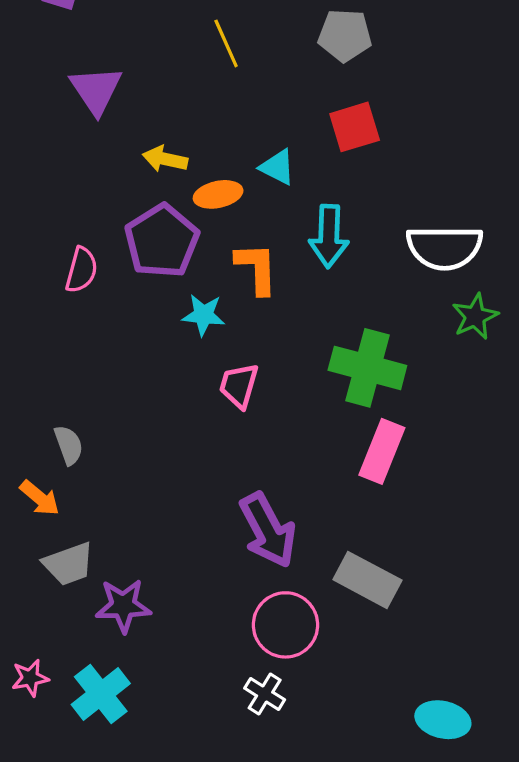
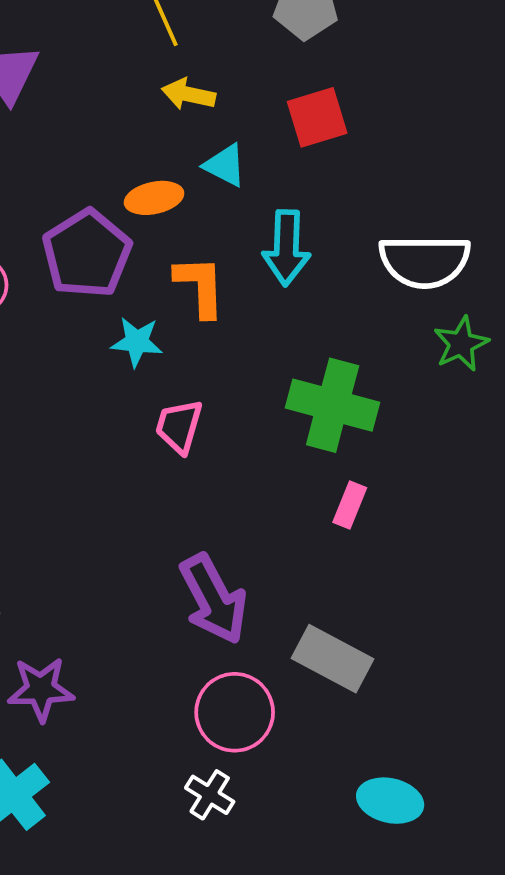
yellow arrow: (165, 159) -> (189, 94), moved
pink rectangle: (382, 451) -> (350, 505), size x0.6
cyan ellipse: (443, 720) -> (390, 801), moved

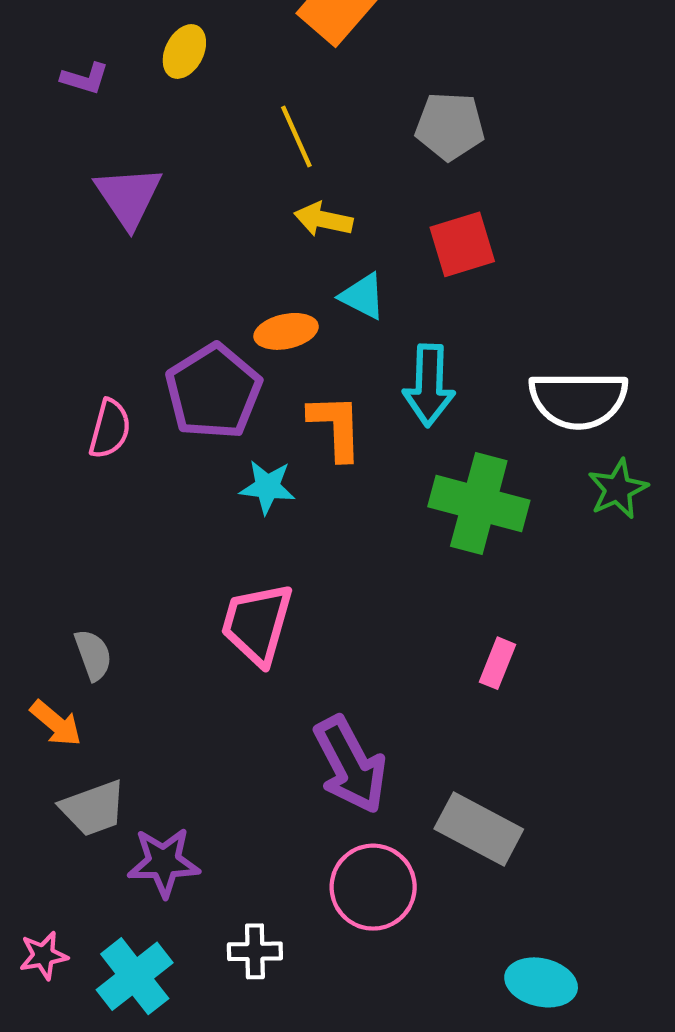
green cross: (333, 405) -> (479, 503), moved
pink trapezoid: (179, 426) -> (257, 624), moved, size x1.4
white cross: (210, 795) -> (255, 951), moved, turned -33

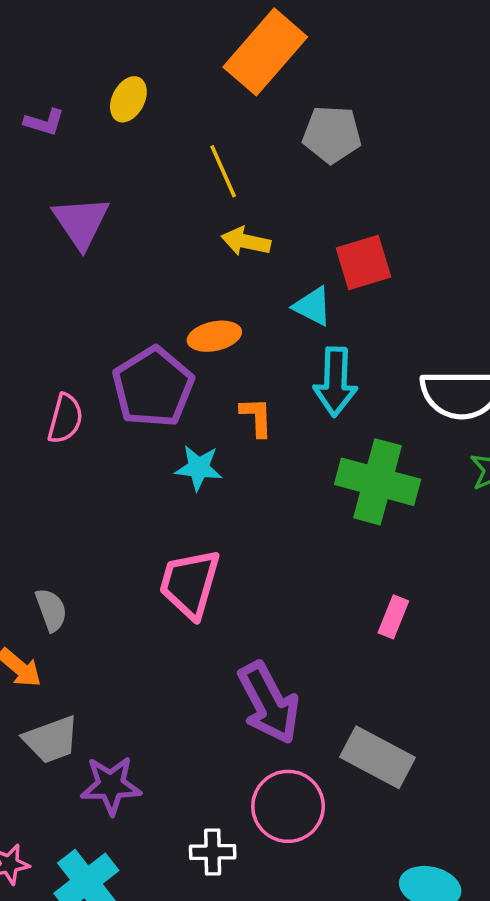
gray pentagon: (450, 126) -> (332, 134), moved
cyan triangle: (363, 296) -> (313, 306), moved
orange L-shape: (336, 427) -> (256, 417), size x0.7
white cross: (255, 951) -> (213, 852), moved

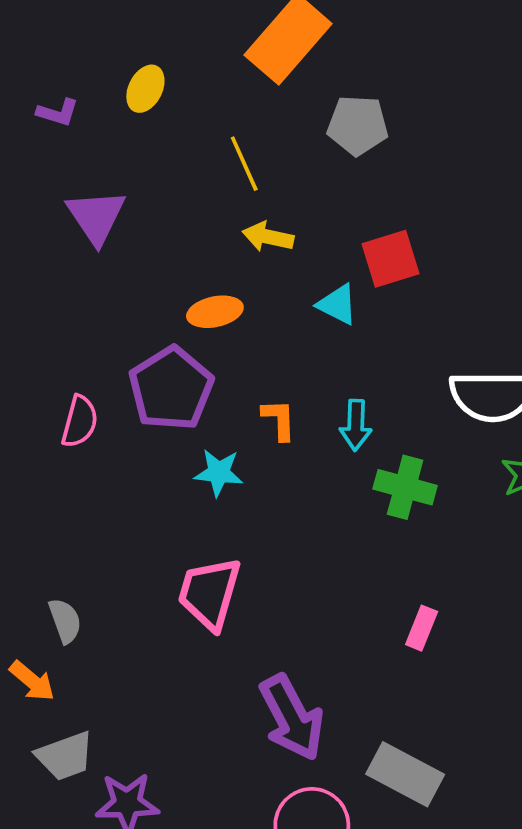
orange ellipse: (214, 336) -> (215, 312), moved
cyan arrow: (335, 382) -> (356, 425), moved, size x0.7
green cross: (378, 482) -> (405, 487), size x0.7

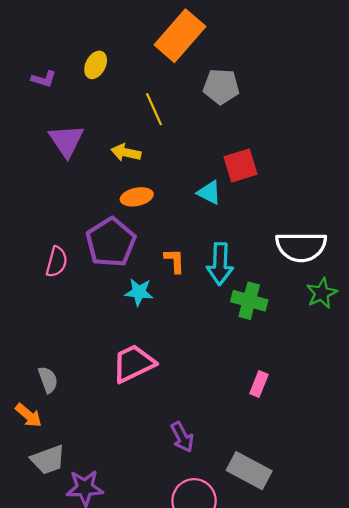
yellow arrow: (268, 237) -> (126, 153), moved
cyan arrow: (356, 425) -> (220, 264), size x1.4
pink trapezoid: (209, 593) -> (133, 363), turned 48
purple arrow: (292, 718) -> (182, 437), size x0.6

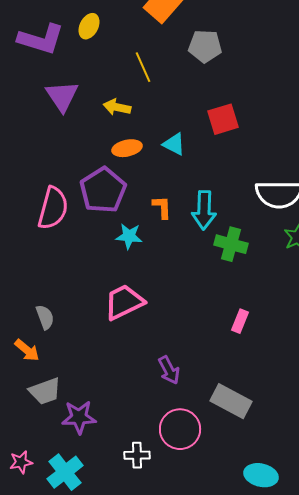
purple L-shape: (44, 79) -> (41, 39), size x2.0
cyan triangle: (209, 193) -> (174, 144), moved
pink semicircle: (57, 262) -> (53, 208), size x1.5

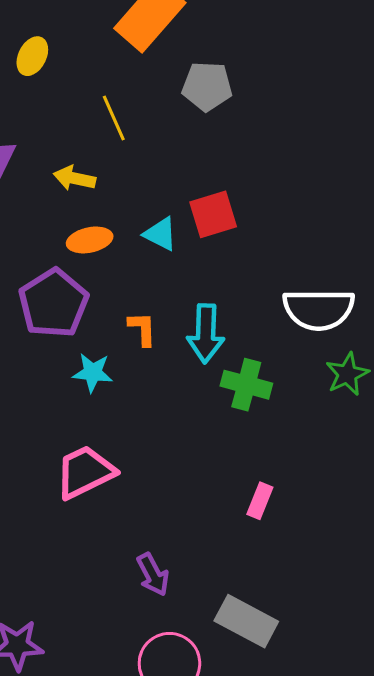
red square: (223, 119) -> (213, 214), moved

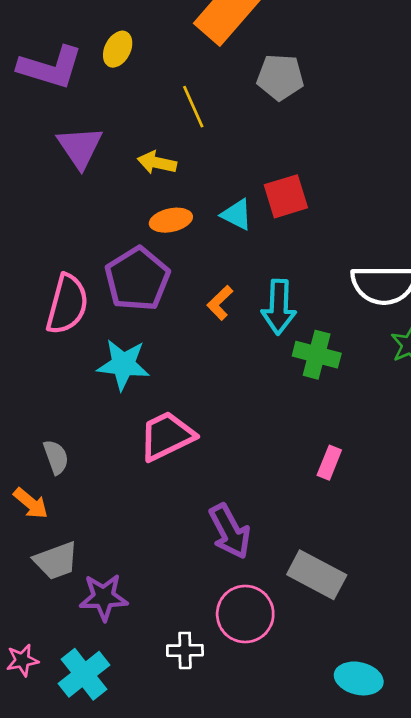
orange L-shape: (142, 329) -> (220, 303), turned -132
cyan star: (93, 373) -> (123, 364), moved, size x1.4
purple arrow: (153, 575) -> (230, 531), size x1.4

